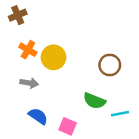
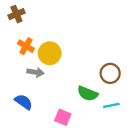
brown circle: (110, 65) -> (110, 73), moved
gray arrow: (29, 83) -> (35, 72), moved
blue semicircle: (38, 116) -> (24, 102), moved

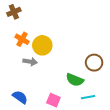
blue semicircle: (24, 102) -> (20, 97), moved
cyan line: (111, 105) -> (88, 97), moved

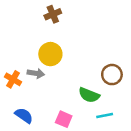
brown cross: (14, 12) -> (53, 14), moved
orange cross: (22, 39) -> (13, 79), moved

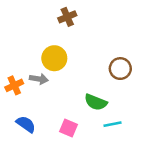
brown cross: (53, 14) -> (67, 17), moved
brown circle: (112, 75) -> (120, 69), moved
orange cross: (13, 79) -> (14, 85), turned 35

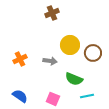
yellow circle: (54, 58) -> (70, 45), moved
gray arrow: (39, 79) -> (50, 61), moved
orange cross: (14, 85) -> (20, 59), moved

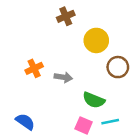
yellow circle: (70, 45) -> (96, 40), moved
orange cross: (20, 59) -> (34, 68), moved
pink square: (53, 99) -> (84, 125), moved

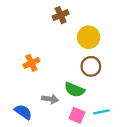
brown circle: (118, 67) -> (91, 66), moved
gray arrow: (63, 77) -> (50, 99), moved
green semicircle: (94, 100) -> (75, 90), moved

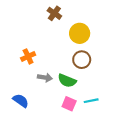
brown cross: (61, 15) -> (54, 13), turned -32
gray arrow: (50, 99) -> (45, 77), moved

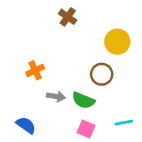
yellow circle: (80, 33) -> (117, 42), moved
cyan line: (91, 101) -> (124, 123), moved

